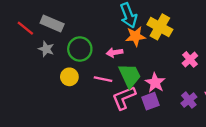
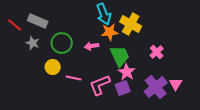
green trapezoid: (130, 76) -> (120, 56), moved
pink line: (103, 79) -> (74, 78), moved
purple cross: (189, 100) -> (156, 87), size x1.6

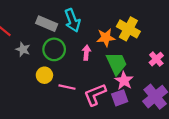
cyan arrow: (104, 14) -> (72, 20), moved
gray rectangle: (38, 21) -> (47, 24), moved
pink arrow: (92, 46) -> (86, 53), turned 104

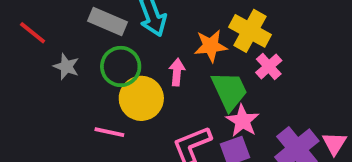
pink cross: (156, 59) -> (269, 66), moved
yellow circle: (44, 75) -> (141, 98), moved, size x1.5
pink line: (67, 87) -> (109, 132), moved

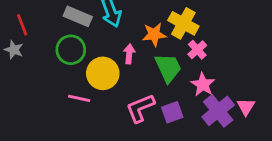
red line: (33, 33) -> (22, 25), turned 30
gray star: (66, 66) -> (14, 50), moved
green circle: (121, 66) -> (71, 50), moved
pink star: (243, 121) -> (203, 84), moved

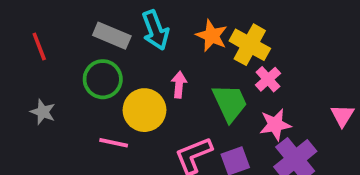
orange star: (154, 34) -> (212, 36), moved, turned 30
gray star: (14, 50) -> (43, 112), moved
pink star: (203, 84) -> (275, 125), turned 30
pink triangle: (246, 107) -> (342, 116), moved

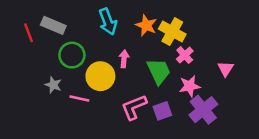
gray rectangle: (112, 36) -> (53, 25), moved
gray star: (43, 112) -> (53, 85), moved
pink triangle: (342, 116) -> (226, 69), moved

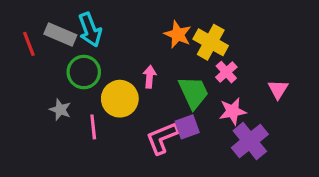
cyan arrow: (108, 22) -> (90, 30), moved
pink line: (79, 98) -> (93, 127), turned 72
purple square: (162, 111) -> (187, 127), moved

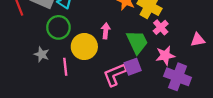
pink triangle: (278, 89) -> (198, 40), turned 48
purple cross: (250, 141) -> (178, 77), turned -30

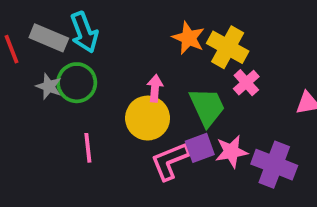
yellow circle: (84, 47) -> (148, 118), moved
gray star: (42, 54) -> (49, 86), moved
pink star: (165, 55) -> (231, 152), moved

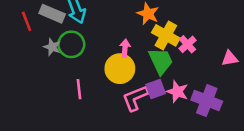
yellow cross: (228, 47) -> (166, 35), moved
pink star: (231, 152) -> (177, 92), turned 30

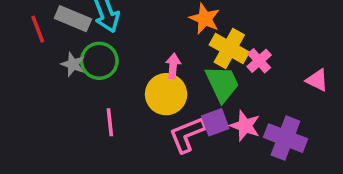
pink triangle: (230, 58) -> (317, 80), turned 36

